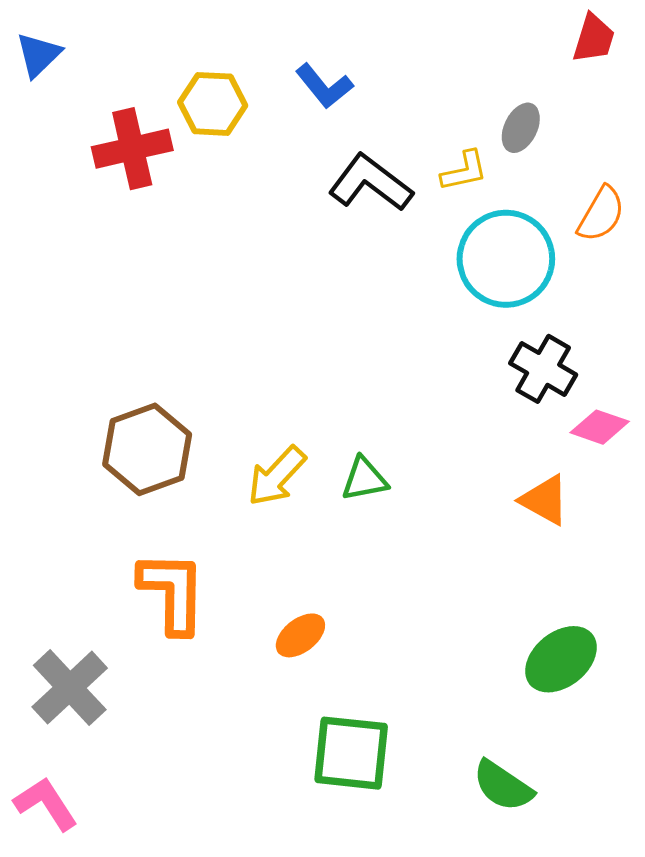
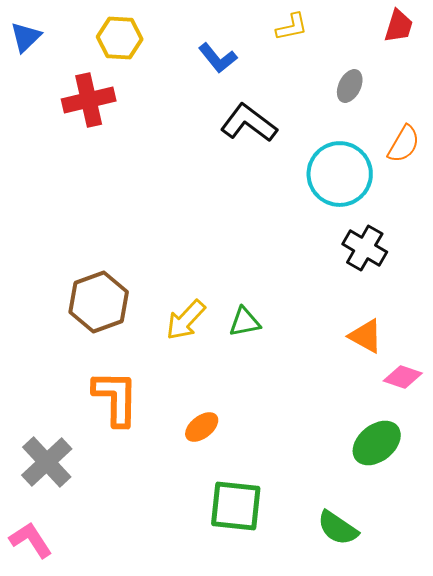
yellow hexagon: (213, 104) -> (120, 38), moved
yellow L-shape: (464, 171) -> (292, 27), moved
pink diamond: (600, 427) -> (403, 377), moved

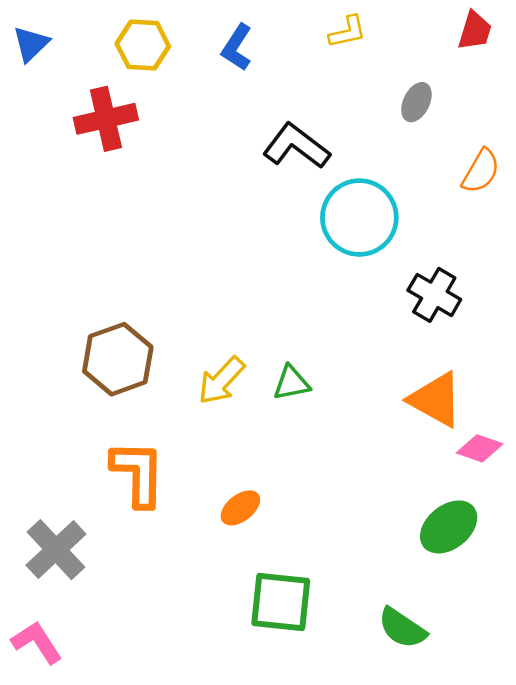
blue L-shape: (218, 58) -> (237, 47), moved, turned 72
cyan circle: (340, 174) -> (359, 218), moved
orange triangle: (366, 336) -> (436, 400), size x1.4

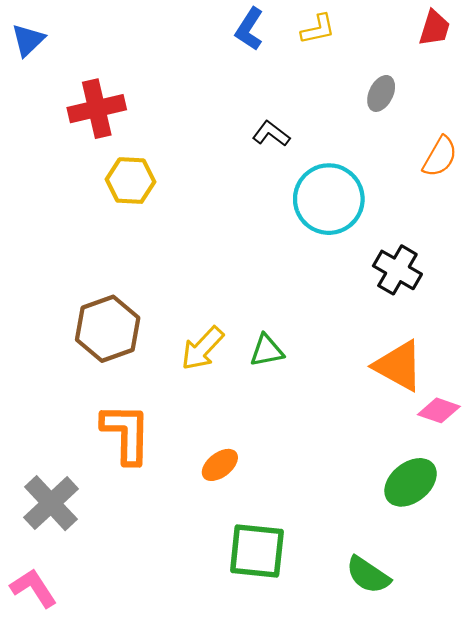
yellow hexagon: (143, 45) -> (131, 181), moved
blue L-shape: (237, 47) -> (249, 29), moved
black L-shape: (296, 146) -> (271, 134), size x0.6

